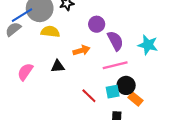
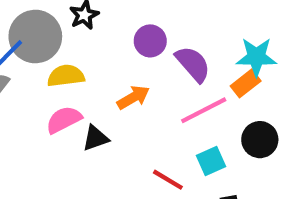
pink semicircle: (25, 72) -> (64, 120), moved, turned 42
black circle: (126, 85) -> (260, 140), moved
orange rectangle: (135, 99) -> (246, 83), moved, turned -64

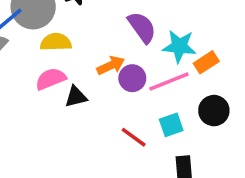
purple circle: (150, 41) -> (132, 78), moved
cyan star: (256, 57) -> (179, 46), moved
purple semicircle: (193, 64) -> (142, 27), moved

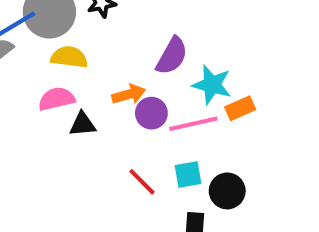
purple semicircle: (142, 27) -> (172, 56), turned 56
black circle: (214, 111) -> (227, 191), moved

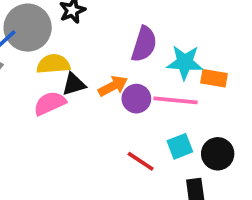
orange rectangle: (240, 108) -> (214, 78), turned 45
black triangle: (83, 124) -> (74, 84), moved
pink line: (193, 124) -> (175, 100), turned 30

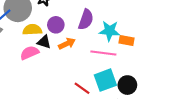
black triangle: (74, 84) -> (44, 42), turned 32
purple circle: (136, 99) -> (56, 25), moved
cyan square: (180, 146) -> (105, 80), size x1.5

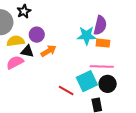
purple semicircle: (86, 19) -> (100, 25), moved
pink line: (103, 53) -> (102, 67), moved

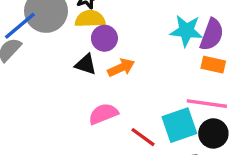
cyan star: (87, 36) -> (186, 31), moved
yellow semicircle: (16, 41) -> (90, 19), moved
pink semicircle: (15, 62) -> (103, 114), moved

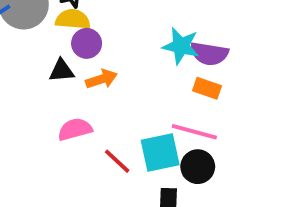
purple semicircle: (212, 34) -> (209, 54), turned 72
black triangle: (86, 64) -> (62, 71), turned -30

